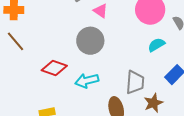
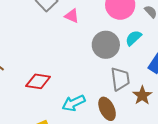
gray circle: (90, 41) -> (106, 45), moved
cyan arrow: (87, 81) -> (74, 103), moved

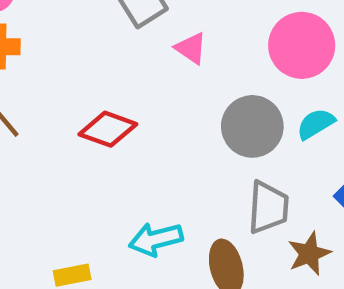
red diamond: (38, 81) -> (108, 129), moved

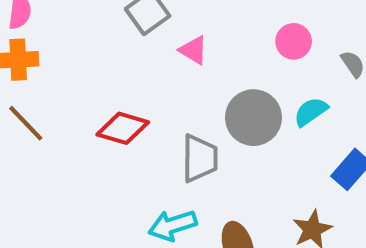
pink circle: (302, 45) -> (294, 41), size x0.6
gray trapezoid: (268, 207) -> (200, 158), moved

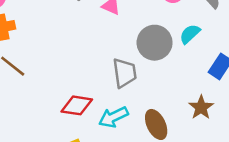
red diamond: (123, 128) -> (77, 105), moved

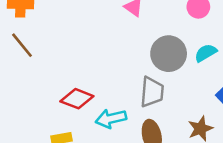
gray trapezoid: (125, 73) -> (152, 92), moved

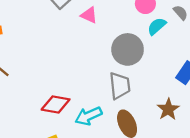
cyan semicircle: (206, 53) -> (157, 26), moved

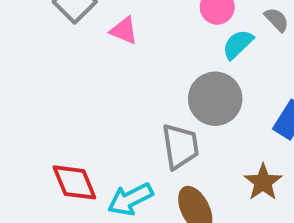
gray circle: (128, 49) -> (215, 99), moved
red diamond: (56, 105) -> (74, 182), turned 60

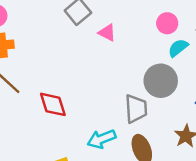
red diamond: (74, 182) -> (53, 104), moved

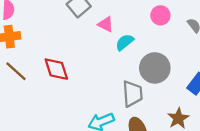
cyan semicircle: (178, 48) -> (125, 42), moved
red diamond: (53, 104) -> (56, 69), moved

